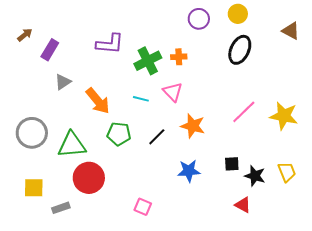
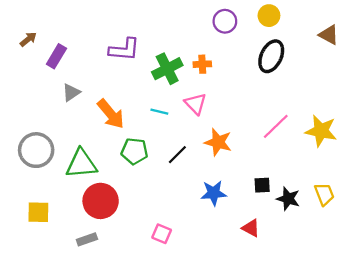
red triangle: (243, 205) -> (251, 228), moved
gray rectangle: (61, 208) -> (87, 239), moved

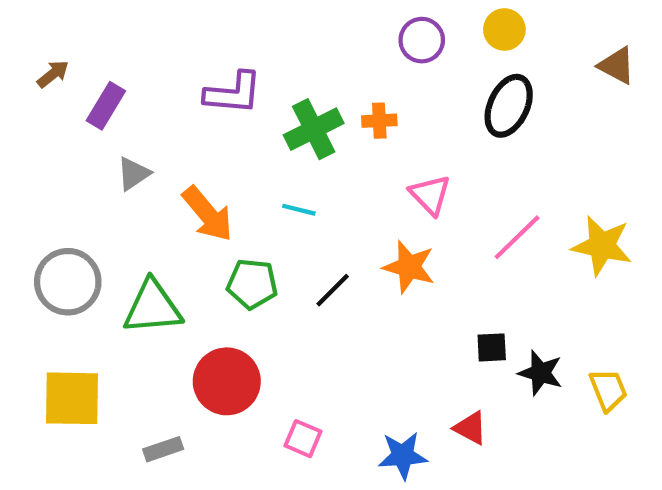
pink triangle: (196, 104) -> (430, 195), moved
blue star: (214, 193) -> (403, 456), moved
yellow trapezoid: (324, 194) -> (608, 390), moved
red circle: (101, 201) -> (227, 381), moved
yellow square: (38, 212) -> (72, 398), size x1.4

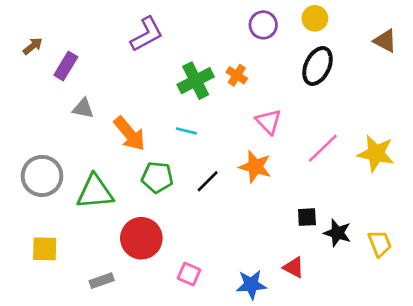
purple L-shape: (233, 93) -> (147, 34), moved, turned -33
orange cross: (379, 121) -> (237, 75), turned 36
gray triangle: (133, 174) -> (83, 108), turned 45
yellow square: (72, 398) -> (45, 249), size x0.7

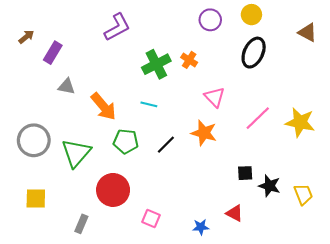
green triangle: (95, 192) -> (76, 153), turned -44
gray rectangle: (102, 281) -> (81, 224), turned -48
blue star: (251, 285) -> (201, 227), size x0.7

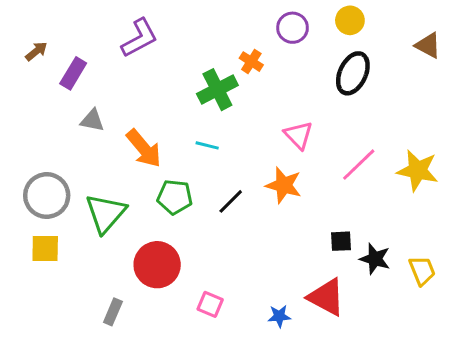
purple L-shape: (117, 27) -> (139, 38), moved
orange cross: (189, 60) -> (251, 62), moved
yellow square: (36, 198) -> (45, 249), moved
red triangle: (235, 213) -> (326, 297), size x1.6

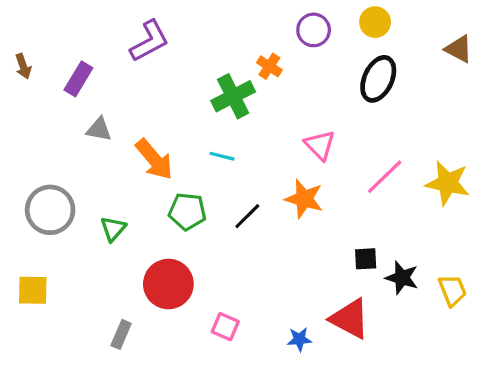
brown arrow: (36, 51) -> (23, 66), moved, turned 110
green triangle: (106, 213) -> (113, 229), size x0.6
yellow square: (45, 249) -> (33, 290), moved

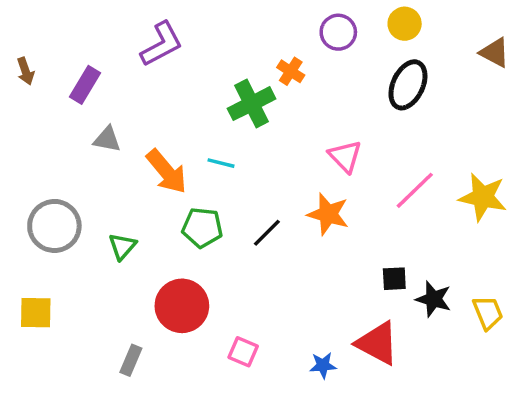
cyan line: (222, 156) -> (221, 163), moved

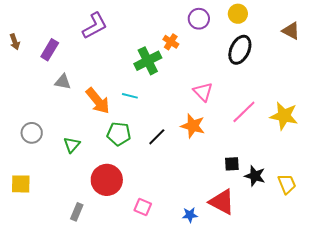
gray circle: (54, 226) -> (32, 133), size x0.7

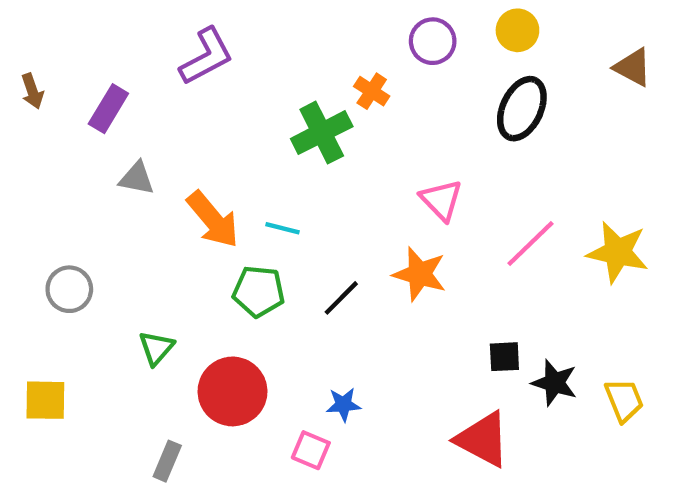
cyan line: (130, 96) -> (283, 228), moved
green triangle: (72, 145) -> (156, 348), moved
blue star: (190, 215) -> (343, 405), moved

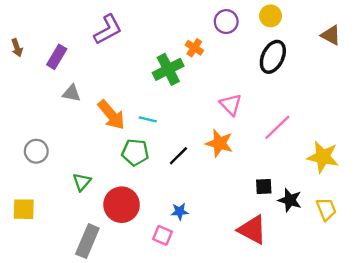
yellow star: (618, 252) -> (323, 157), moved
gray rectangle: (167, 461) -> (87, 241), size x1.6

